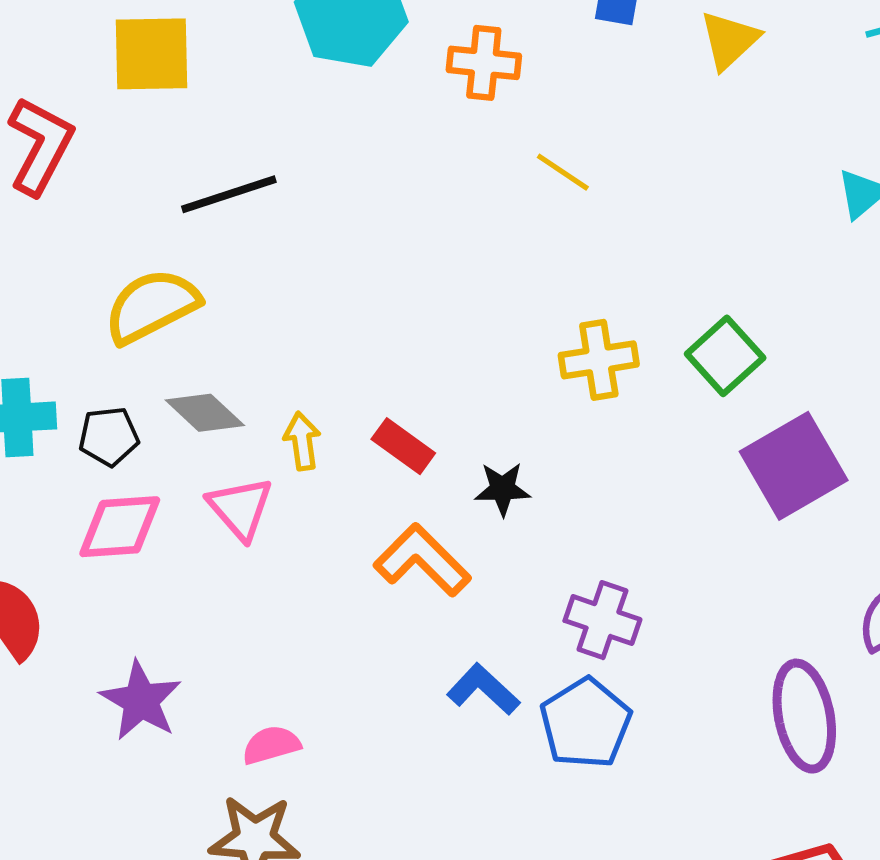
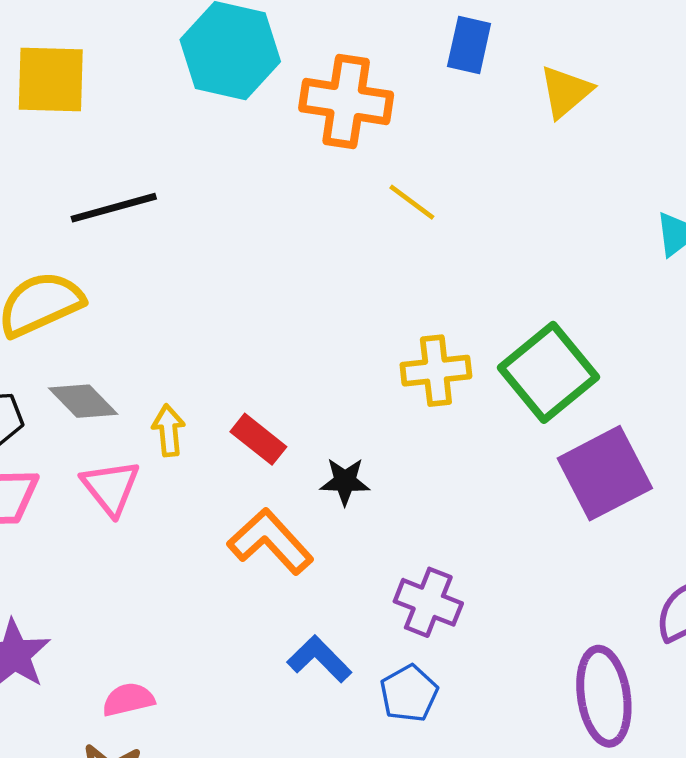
orange cross: (484, 63) -> (346, 101), size x1.4
green square: (725, 356) -> (548, 372), size x1.4
blue pentagon: (586, 723) -> (409, 693), size x0.7

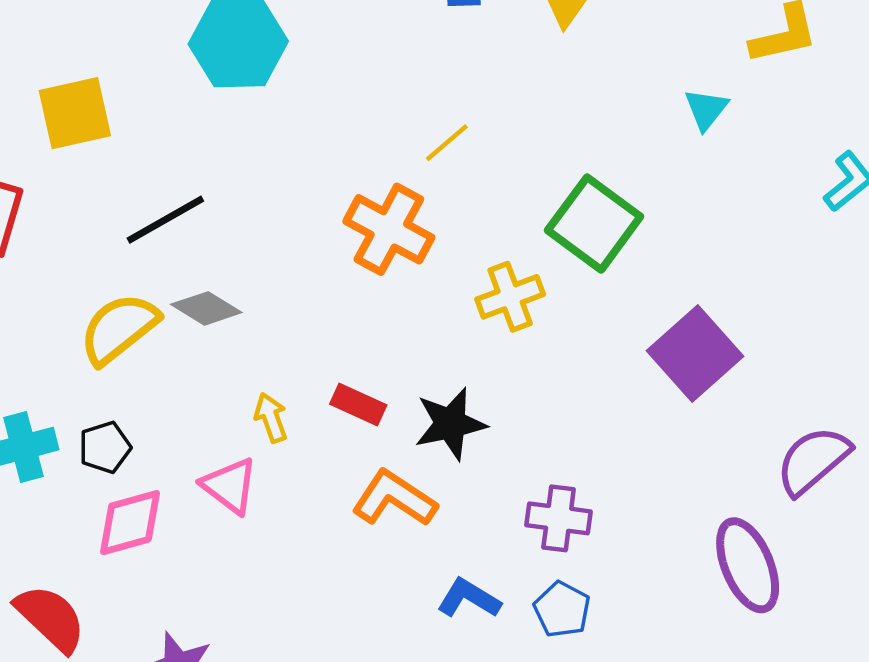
orange cross: (346, 101) -> (389, 229), moved, turned 34
yellow line: (412, 202) -> (447, 143), turned -63
green square: (548, 372) -> (594, 223), moved
gray diamond: (83, 401) -> (206, 308), moved
black star: (345, 481) -> (450, 424), size x1.5

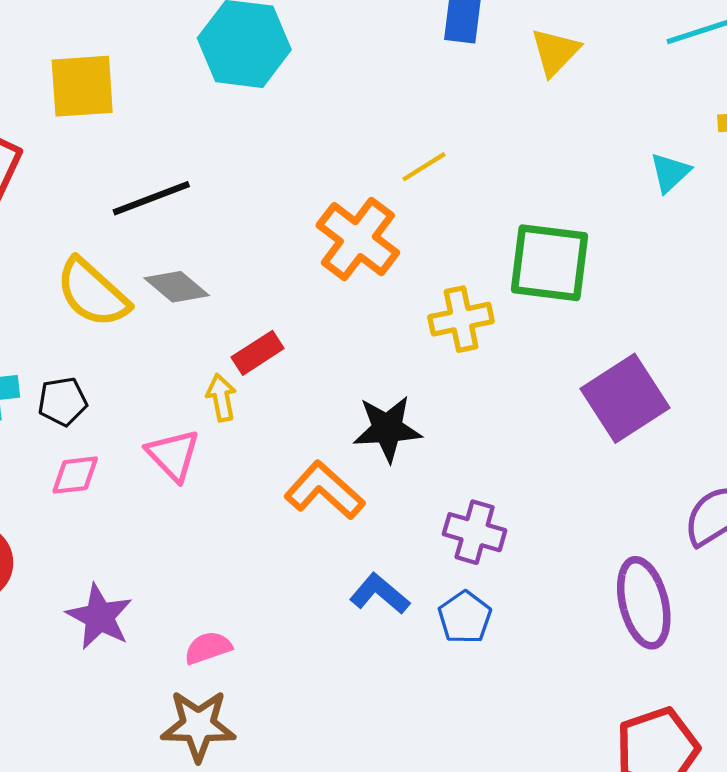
green square: (594, 223) -> (550, 263), turned -38
yellow semicircle: (119, 328) -> (93, 293), turned -108
red rectangle: (358, 404) -> (258, 353), moved, turned -66
pink diamond: (130, 523) -> (75, 475), size x0.7

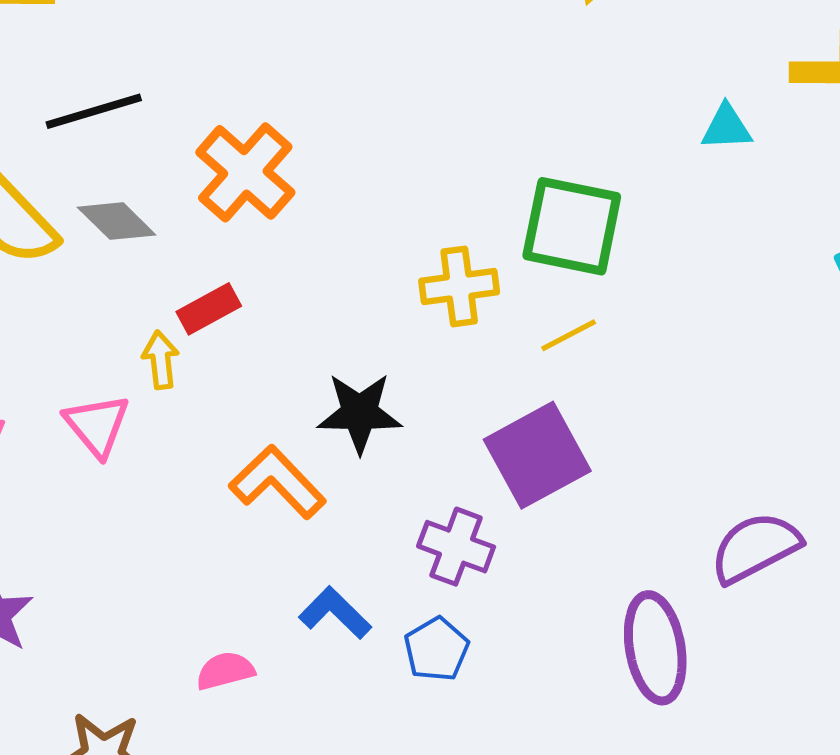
yellow line: (424, 167) -> (569, 335), moved
cyan triangle: (670, 172) -> (727, 127), turned 36
orange cross: (358, 239) -> (245, 172), moved
purple square: (625, 398) -> (537, 455), moved
pink semicircle: (208, 648) -> (225, 671), moved

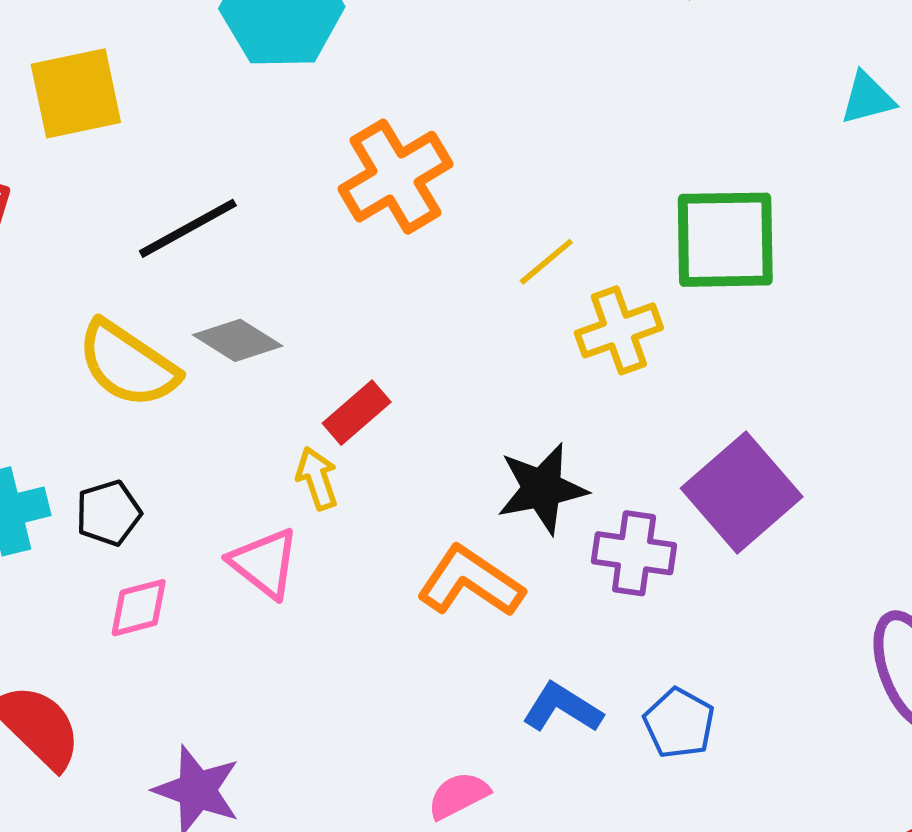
orange cross: (245, 172) -> (396, 177), moved, turned 30
yellow line: (569, 335) -> (546, 262), moved
purple cross: (456, 547) -> (634, 553), moved

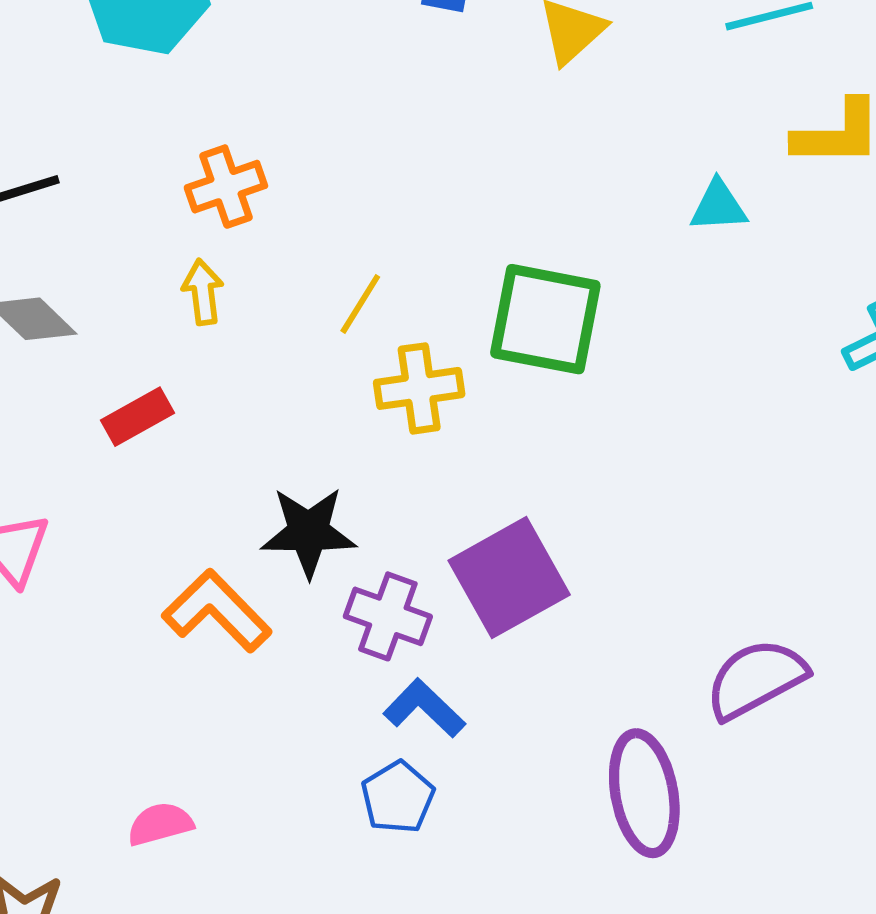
orange cross: (396, 177) -> (226, 187), size x0.7
yellow line: (546, 262) -> (360, 304), turned -30
yellow arrow: (317, 478) -> (203, 292), moved
blue L-shape: (562, 708) -> (424, 708), moved

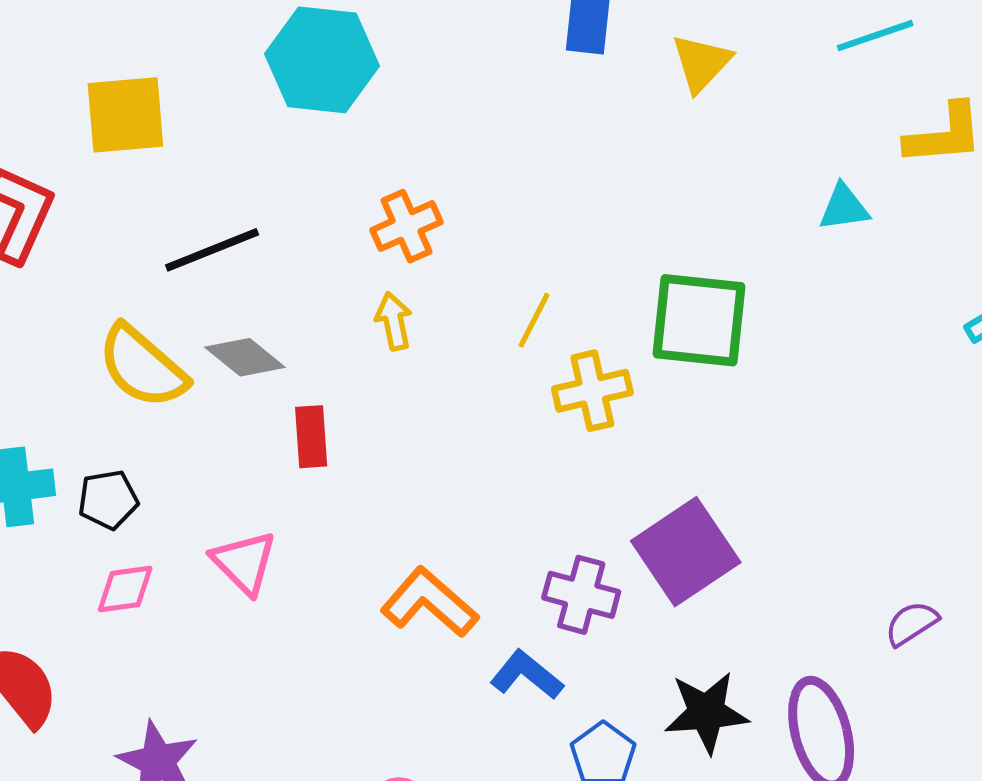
red rectangle: (137, 417) -> (311, 437), moved, turned -60
black star: (309, 532) -> (706, 712), moved
purple semicircle: (756, 679) -> (912, 623), size x0.6
blue L-shape: (424, 708) -> (527, 675), moved

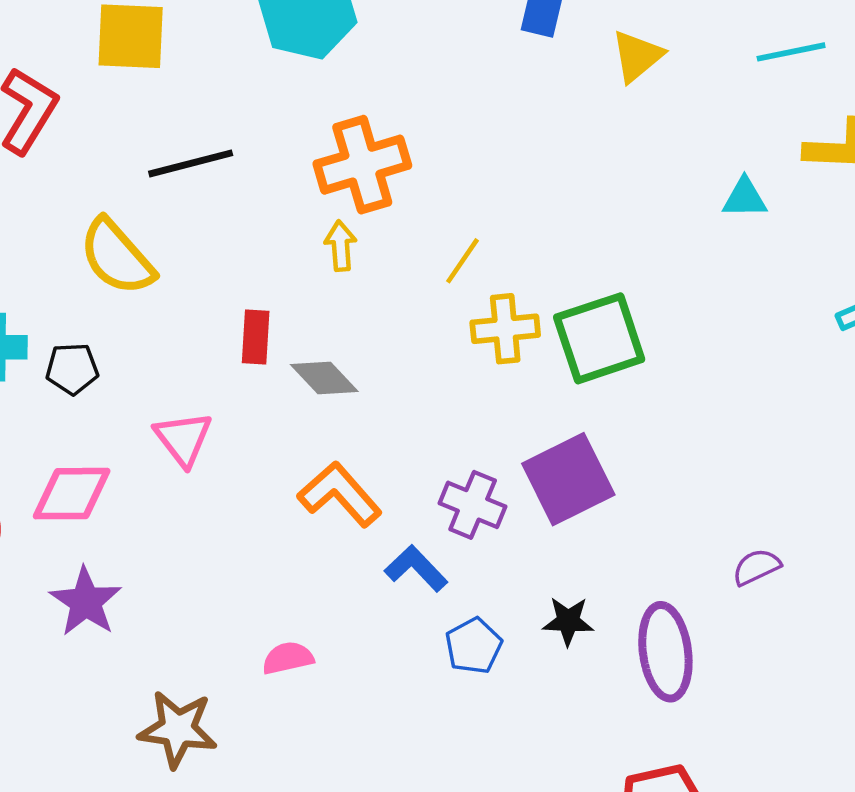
orange cross: (407, 226) -> (362, 165), size x1.5
green square: (699, 320) -> (599, 338), moved, turned -32
gray diamond: (245, 357) -> (324, 378), moved
pink diamond: (125, 589) -> (72, 494), moved, size x1.5
black star: (706, 712) -> (568, 621), size x0.7

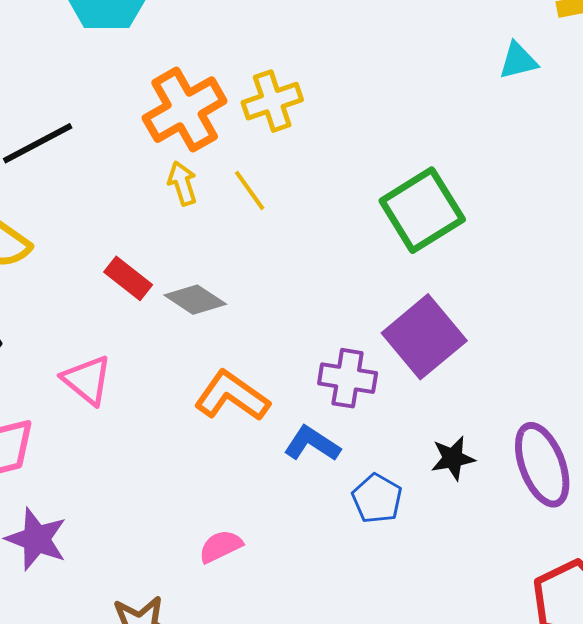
yellow line: (463, 261) -> (250, 190), moved, turned -57
yellow cross: (505, 329) -> (272, 101), moved
red rectangle: (256, 337) -> (128, 278), turned -42

